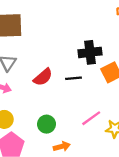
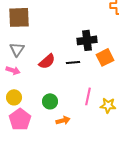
pink line: (91, 118) -> (88, 96), turned -42

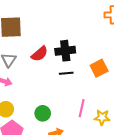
black cross: (87, 40) -> (65, 51), moved
red semicircle: (47, 61) -> (40, 54), moved

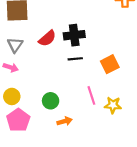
orange square: (99, 68) -> (110, 64), moved
pink line: (82, 108) -> (91, 95), turned -30

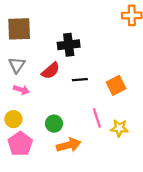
black cross: (74, 35) -> (69, 45), moved
red semicircle: (47, 38) -> (51, 71), moved
pink arrow: (11, 67) -> (21, 90), moved
orange arrow: (65, 121) -> (69, 145), size x1.5

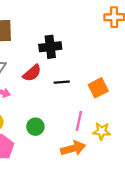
pink line: (97, 118) -> (79, 121), turned 30
orange arrow: (69, 145) -> (73, 148), moved

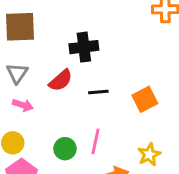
pink line: (79, 121) -> (95, 141), moved
yellow star: (102, 131) -> (149, 154), turned -30

